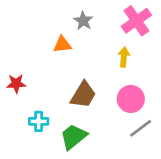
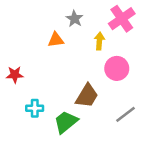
yellow arrow: (124, 57) -> (99, 41), moved
brown trapezoid: (83, 95) -> (87, 96), moved
pink circle: (131, 99) -> (117, 68), moved

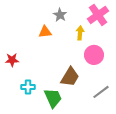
green trapezoid: (66, 122) -> (53, 98), turned 105

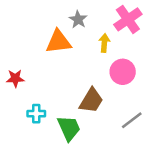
orange triangle: (45, 32) -> (58, 42), size x1.5

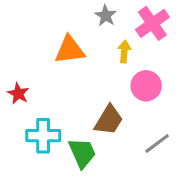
gray star: (78, 19) -> (106, 16), moved
red star: (15, 78) -> (18, 94), turned 30
cyan cross: (36, 114) -> (43, 136), size x1.5

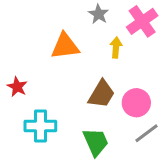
pink circle: (146, 86) -> (136, 103), moved
brown trapezoid: (109, 120) -> (101, 94), moved
green trapezoid: (82, 153) -> (96, 142), moved

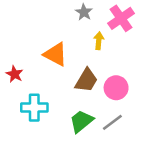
orange triangle: (65, 46) -> (55, 54), moved, turned 35
gray line: (146, 133) -> (112, 122), moved
green trapezoid: (96, 142) -> (81, 121), turned -105

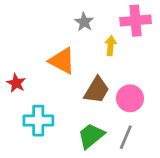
gray star: (84, 12) -> (84, 22), moved
pink cross: (121, 18) -> (136, 21), turned 30
gray line: (112, 122) -> (126, 137), turned -30

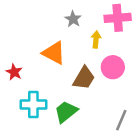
pink circle: (130, 98) -> (113, 67), moved
green trapezoid: (91, 136) -> (66, 112), moved
gray line: (126, 137) -> (121, 120), moved

